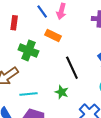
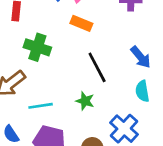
orange rectangle: (53, 35) -> (81, 23), moved

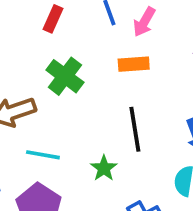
orange rectangle: (81, 23) -> (134, 64), turned -45

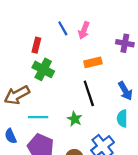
red rectangle: (53, 19) -> (36, 45), moved
orange rectangle: (134, 64) -> (93, 62), moved

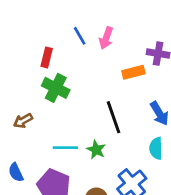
orange rectangle: (93, 62) -> (133, 72), moved
brown arrow: (17, 95) -> (23, 121), size x0.6
cyan line: (38, 117) -> (65, 148), moved

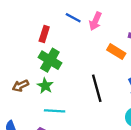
blue line: (80, 36) -> (73, 18), turned -35
orange rectangle: (133, 72) -> (116, 52), turned 42
green star: (96, 150) -> (45, 86), moved

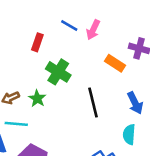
green cross: (50, 60) -> (58, 72), moved
cyan line: (55, 111) -> (16, 124), moved

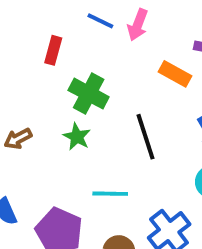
green star: (37, 99) -> (77, 137), moved
cyan line: (16, 124) -> (110, 194), moved

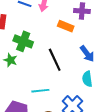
green star: (77, 137) -> (10, 60), moved

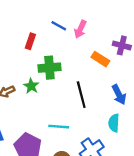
green cross: (23, 41) -> (49, 68), turned -36

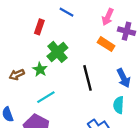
pink arrow: (80, 29) -> (108, 17), moved
green cross: (49, 68) -> (57, 52), turned -36
cyan line: (59, 127) -> (46, 97), moved, turned -36

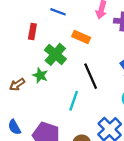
orange rectangle: (106, 44) -> (81, 37), moved
cyan line: (46, 97) -> (74, 101), moved, turned -30

